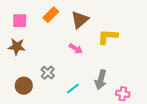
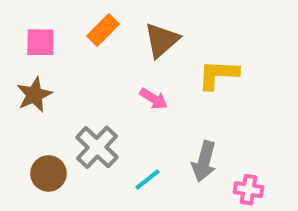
brown star: (17, 47) -> (34, 95), turned -30
gray cross: (48, 73) -> (97, 147), size x1.5

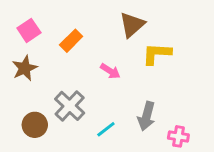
orange rectangle: (103, 30) -> (71, 41), moved
brown triangle: (162, 40) -> (132, 25), moved
pink square: (40, 42) -> (29, 30), turned -35

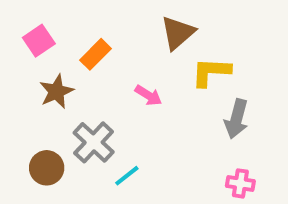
brown star: (25, 68) -> (56, 92), moved
gray arrow: (147, 116) -> (236, 119), moved
cyan line: (106, 129) -> (127, 176), moved

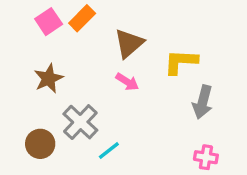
brown triangle: (178, 33) -> (129, 43), moved
pink square: (39, 41) -> (49, 22), moved
orange rectangle: (96, 54) -> (82, 18), moved

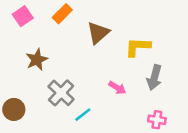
pink square: (49, 22) -> (23, 16), moved
pink arrow: (127, 82) -> (117, 88), moved
brown circle: (40, 144) -> (14, 109), moved

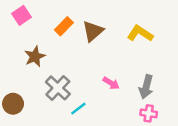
orange rectangle: (62, 14) -> (64, 26), moved
yellow L-shape: (138, 47) -> (140, 34), moved, turned 30
gray arrow: (154, 78) -> (146, 87), moved

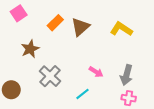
cyan line: (78, 109) -> (82, 94), moved

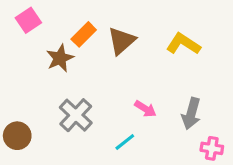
brown star: (30, 49) -> (60, 58), moved
pink cross: (129, 98) -> (212, 148), moved

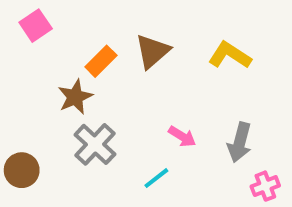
orange rectangle: (84, 34) -> (101, 61), moved
brown star: (60, 58) -> (75, 97), moved
pink cross: (212, 148) -> (265, 186), turned -30

